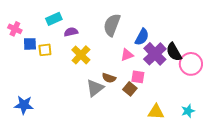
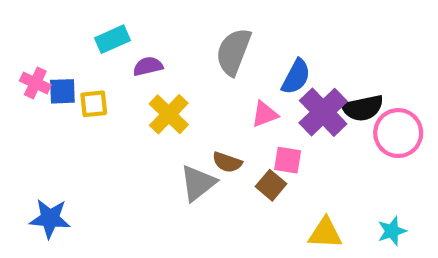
pink cross: (15, 29) -> (35, 83), moved
black semicircle: (174, 52) -> (363, 108), turned -72

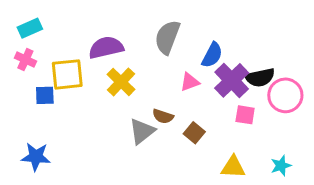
cyan rectangle: (112, 39) -> (30, 28), moved
purple semicircle: (148, 66) -> (106, 48), size x1.6
blue square: (62, 91) -> (45, 95), moved
yellow square: (94, 104) -> (67, 74), size x1.6
pink square: (288, 160) -> (245, 115), moved

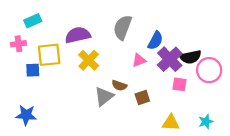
cyan rectangle: (30, 28) -> (33, 21), moved
pink cross: (25, 60) -> (19, 44), turned -32
brown square: (194, 133) -> (142, 98), turned 32

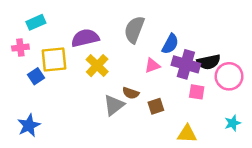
purple cross: (170, 59) -> (186, 64), turned -30
blue square: (33, 70) -> (36, 76), turned -32
blue star: (26, 115) -> (29, 125), turned -30
cyan star: (206, 122) -> (233, 123), moved

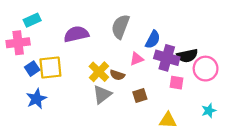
pink cross: (20, 48) -> (18, 43), size x1.5
yellow square: (54, 60) -> (50, 68), moved
yellow cross: (97, 66) -> (99, 72), moved
brown semicircle: (131, 93) -> (117, 75), moved
blue star: (29, 125) -> (36, 99), moved

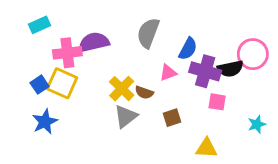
pink cross: (18, 43) -> (67, 53), moved
yellow square: (50, 68) -> (62, 83), turned 30
pink circle: (206, 69) -> (253, 54), moved
cyan star: (209, 111) -> (257, 124), moved

